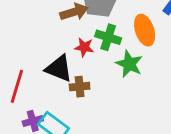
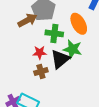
red star: (84, 47) -> (40, 53), moved
black triangle: (59, 68) -> (60, 59), moved, turned -50

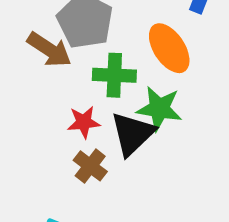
brown arrow: (27, 20) -> (49, 50), turned 66
brown cross: (41, 71) -> (90, 166), turned -32

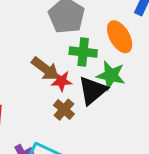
brown arrow: (49, 50) -> (45, 69), moved

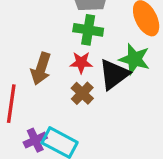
green cross: (83, 52) -> (88, 30), moved
brown arrow: (45, 69) -> (41, 69), moved, turned 68

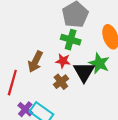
black triangle: (114, 74) -> (84, 72), turned -30
purple cross: (35, 140) -> (25, 109), turned -32

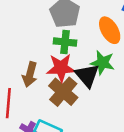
red star: (63, 61) -> (61, 68), size x1.6
brown cross: (61, 82) -> (63, 92), size x1.6

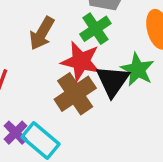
green cross: (65, 42) -> (95, 29), turned 35
brown arrow: (30, 74) -> (42, 33), moved

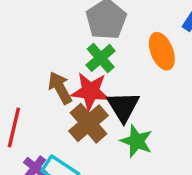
brown arrow: (42, 33) -> (60, 88), moved, turned 128
green star: (138, 70) -> (137, 141), moved

